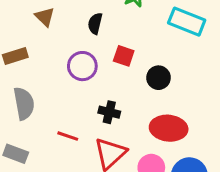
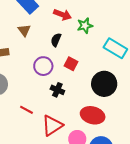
black circle: (159, 78) -> (104, 84), moved, size x1.6
black cross: (109, 112) -> (57, 90), moved

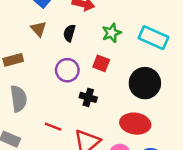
green star: (85, 26) -> (112, 33), moved
black semicircle: (56, 40) -> (69, 33), moved

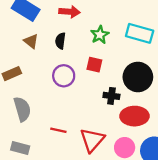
black cross: (88, 97) -> (111, 96), moved

